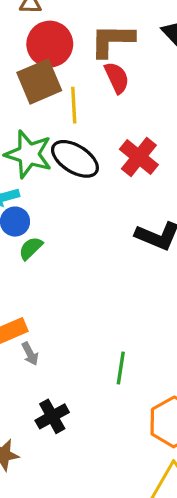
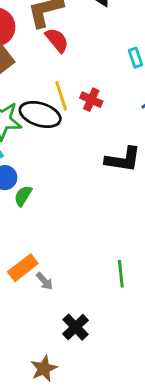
yellow line: (74, 105) -> (61, 96), moved
red cross: (139, 157) -> (91, 100), size x0.7

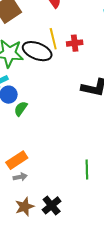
red cross: (91, 100) -> (75, 43), turned -35
gray arrow: (45, 281) -> (20, 177), moved, turned -64
brown star: (44, 369) -> (25, 207), moved

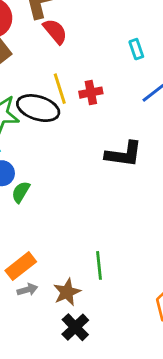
green line: (87, 170) -> (99, 265), moved
brown star: (25, 207) -> (67, 292), moved

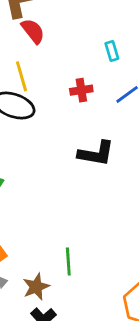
yellow line: (60, 89) -> (22, 76), moved
red cross: (91, 93) -> (81, 90), moved

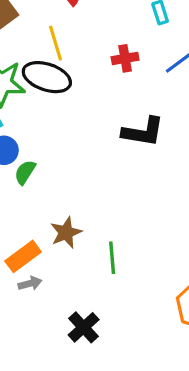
brown star: (36, 287) -> (66, 233), moved

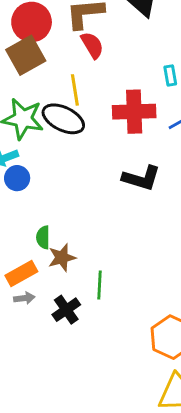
red cross: (125, 58) -> (134, 112), size x1.8
green semicircle: (25, 172) -> (43, 237), moved, turned -40
black cross: (84, 327) -> (66, 310), moved

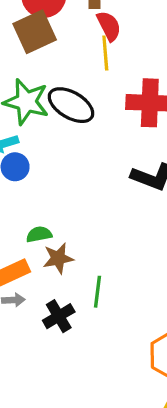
yellow line: (75, 90) -> (105, 53), moved
green semicircle: (43, 237) -> (39, 234), turned 75

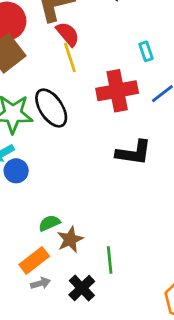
black ellipse: (71, 105) -> (51, 108), turned 39

